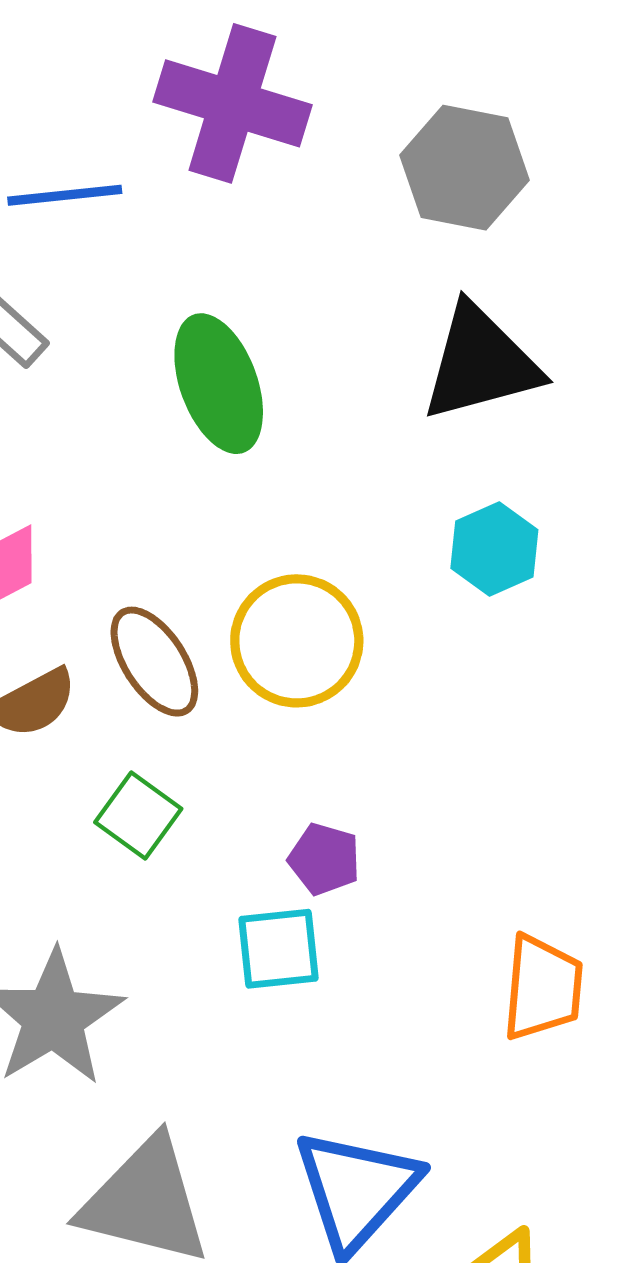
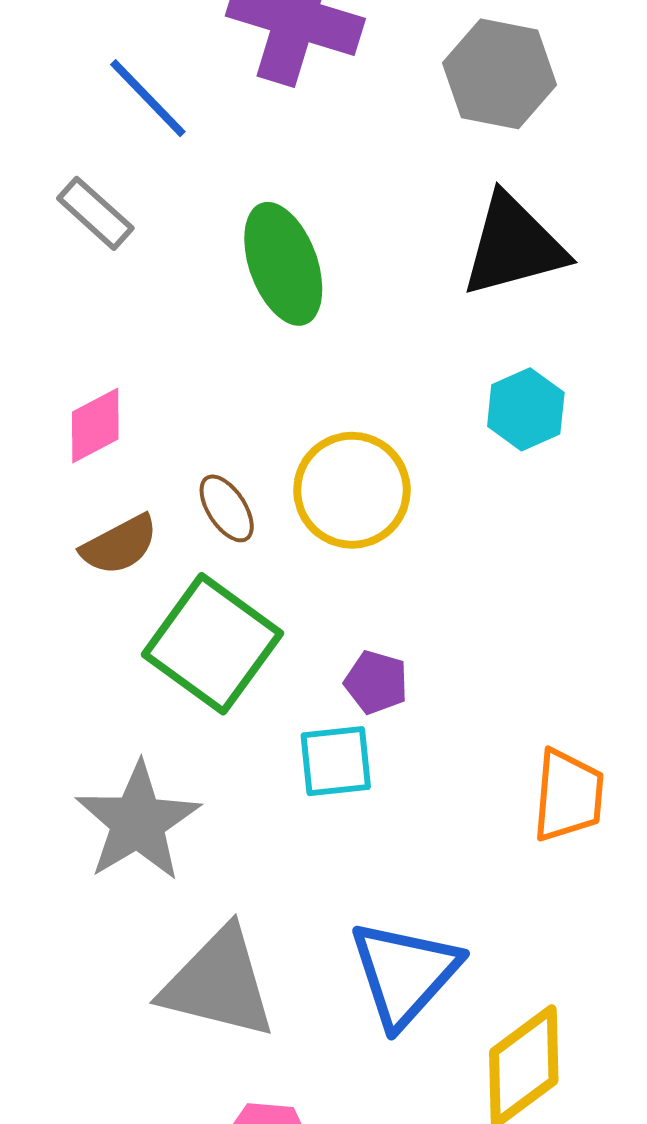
blue line: (65, 195) -> (148, 98), turned 52
brown ellipse: (154, 662) -> (227, 508), size x0.7
green square: (138, 815) -> (212, 644), size x1.8

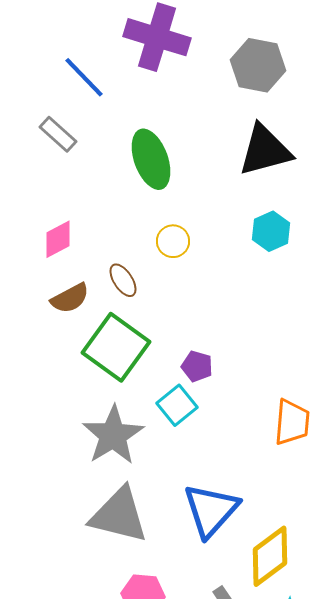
yellow circle: (352, 490) -> (173, 241), moved, size x0.6
cyan square: (336, 761) -> (177, 405), turned -33
gray star: (138, 822) -> (113, 435), moved

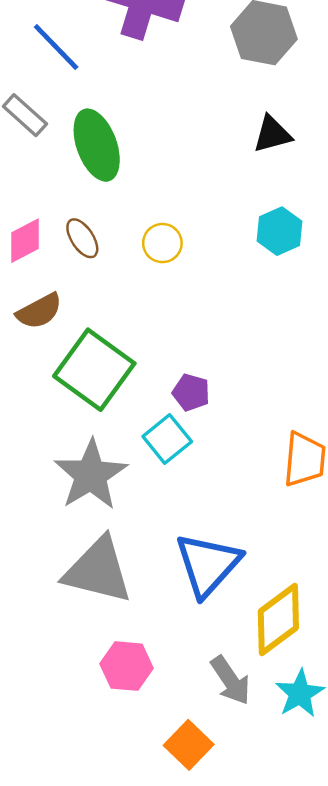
black triangle: (265, 150) -> (272, 134), size x0.6
green ellipse: (151, 159) -> (97, 145), moved
brown ellipse: (123, 280) -> (82, 238), moved

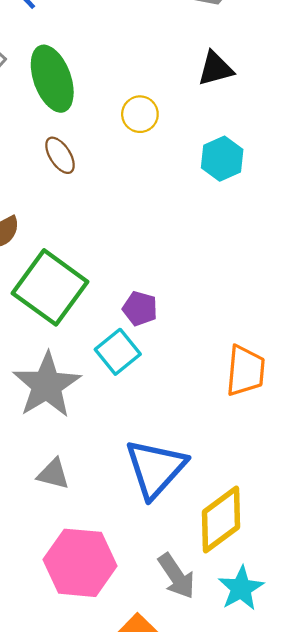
brown ellipse: (82, 238) -> (60, 155), moved
yellow circle: (162, 243) -> (140, 114), moved
gray triangle: (98, 570) -> (53, 474), size x0.5
pink hexagon: (127, 666) -> (80, 563), size x1.5

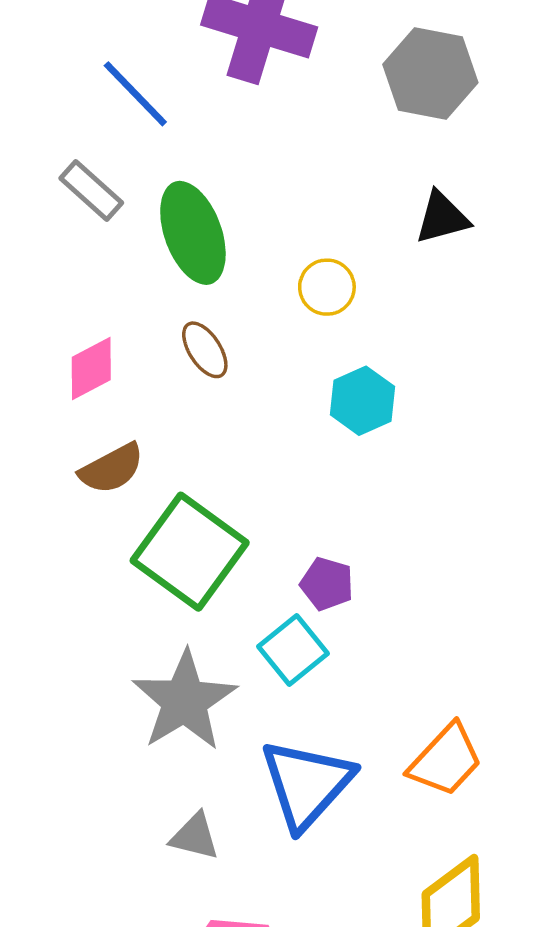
cyan hexagon: (222, 159) -> (363, 401), moved
orange trapezoid: (245, 371) -> (446, 760), moved, turned 38
blue triangle: (155, 468) -> (307, 784), moved

